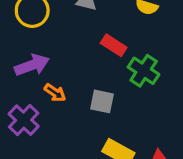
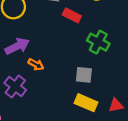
red rectangle: (114, 45) -> (72, 15), moved
gray square: (102, 101) -> (84, 75), moved

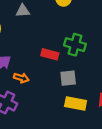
red rectangle: (72, 15) -> (50, 54), moved

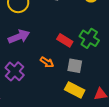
orange arrow: (21, 78) -> (47, 62), moved

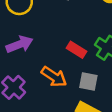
orange arrow: (47, 62) -> (54, 77), size x1.5

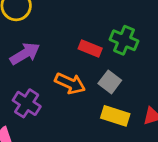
gray square: (88, 81) -> (110, 82), turned 36

